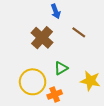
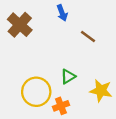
brown cross: (42, 38) -> (20, 25), moved

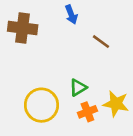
brown cross: (20, 25) -> (23, 28), turned -35
orange cross: (61, 106) -> (87, 112), moved

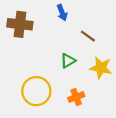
green triangle: (78, 87) -> (68, 61), moved
yellow star: (116, 104) -> (101, 68), moved

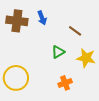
blue arrow: (62, 13) -> (42, 18), moved
yellow circle: (36, 91) -> (16, 78), moved

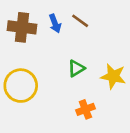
brown line: (75, 31) -> (80, 21), moved
yellow circle: (16, 78) -> (21, 86), moved

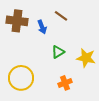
blue arrow: (55, 23) -> (42, 27), moved
yellow circle: (21, 86) -> (21, 78), moved

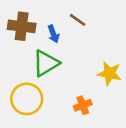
green triangle: (58, 52) -> (46, 63), moved, size x1.6

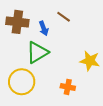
orange cross: (83, 105) -> (68, 87), turned 32

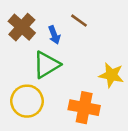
brown cross: (17, 22) -> (22, 27), turned 35
orange cross: (68, 87) -> (84, 108), size x1.6

